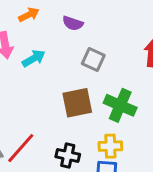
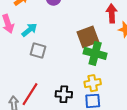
gray square: (93, 60) -> (38, 50), moved
brown square: (77, 103) -> (88, 37), moved

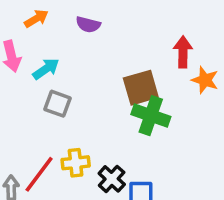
yellow cross: (93, 83) -> (76, 163), moved
black cross: (64, 94) -> (112, 179), moved, turned 35

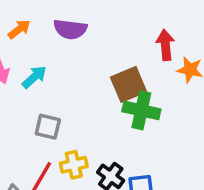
purple semicircle: (88, 25) -> (70, 29), size x1.4
gray square: (58, 104) -> (48, 127), moved

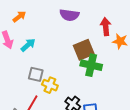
purple semicircle: (70, 29) -> (69, 15), moved
yellow cross: (74, 165) -> (50, 85), moved, turned 35

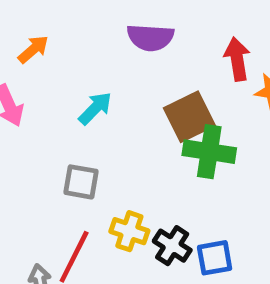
cyan arrow: (28, 45) -> (95, 108), moved
yellow cross: (50, 85) -> (129, 231), moved

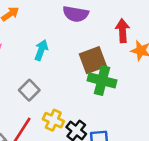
cyan arrow: (95, 108) -> (41, 50), turned -30
gray square: (81, 182) -> (29, 90), turned 30

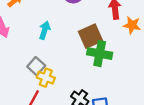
yellow cross: (53, 120) -> (46, 78), moved

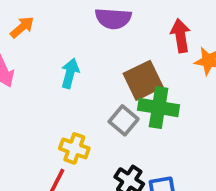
gray square: (36, 66) -> (124, 120), moved

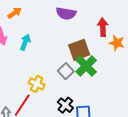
cyan arrow: (70, 73) -> (25, 42), moved
green cross: (159, 107) -> (86, 66), turned 30

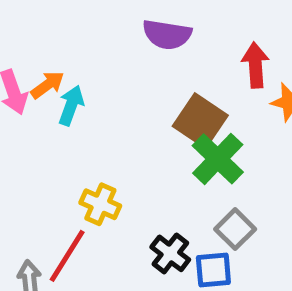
orange arrow: (15, 13) -> (47, 85), moved
brown square: (79, 50) -> (200, 121), turned -35
gray square: (66, 71) -> (235, 229), moved

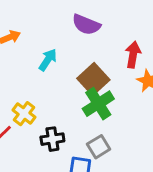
cyan arrow: (71, 105) -> (48, 60), moved
black cross: (170, 253) -> (52, 139), moved, turned 30

